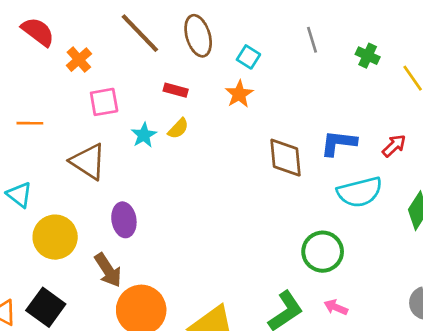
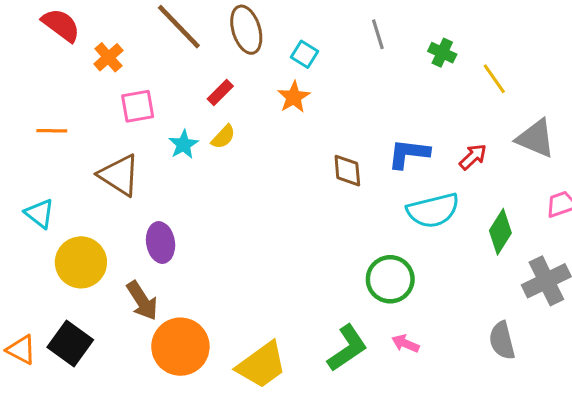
red rectangle: (176, 90) -> (220, 92), turned -60
brown diamond: (286, 158) -> (347, 171), size x0.7

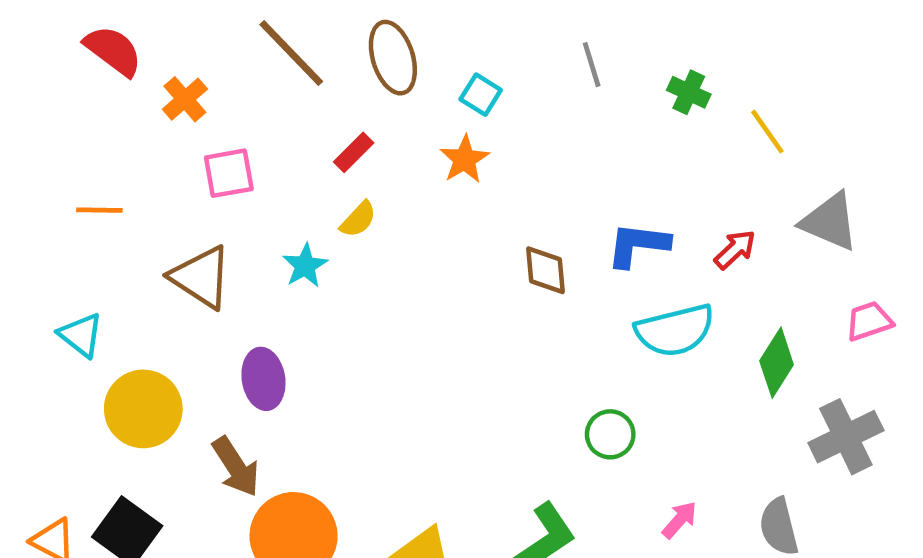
cyan star: (183, 145) -> (305, 266), moved
green circle: (390, 279) -> (610, 434), size x0.7
pink arrow: (405, 344) -> (679, 520), moved, turned 108

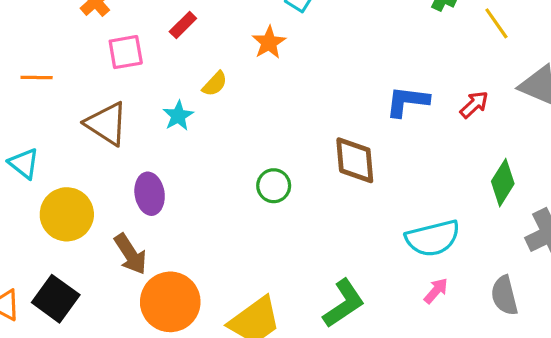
red rectangle: (354, 152) -> (183, 25), moved
orange star: (465, 159) -> (269, 43), moved
brown diamond: (545, 270) -> (355, 160), moved, size x1.4
cyan semicircle: (675, 330) -> (433, 238), moved
green circle: (610, 434) -> (274, 186), moved

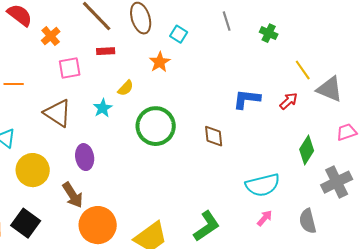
yellow line: (496, 23) -> (303, 70), moved
red rectangle: (183, 25) -> (106, 51), turned 42
brown diamond: (355, 160) -> (214, 136), size x0.7
green circle: (274, 186) -> (156, 126), moved, size x1.8

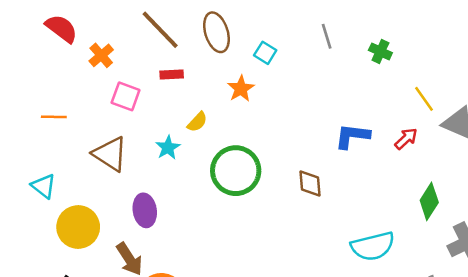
pink square: (70, 68) -> (126, 96), turned 30

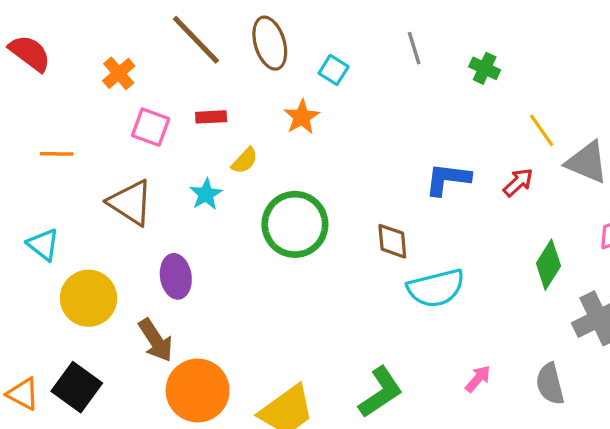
red semicircle: (61, 28) -> (30, 53), moved
red rectangle: (172, 75) -> (211, 117), moved
cyan semicircle: (373, 246) -> (436, 288), moved

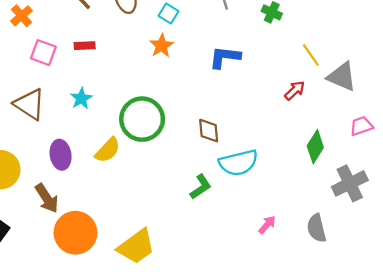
orange star: (302, 117) -> (162, 46), moved
yellow semicircle: (245, 161) -> (108, 150), moved, size x1.4
blue L-shape: (448, 179) -> (225, 57), moved
green L-shape: (381, 392) -> (201, 187), moved, size x0.7

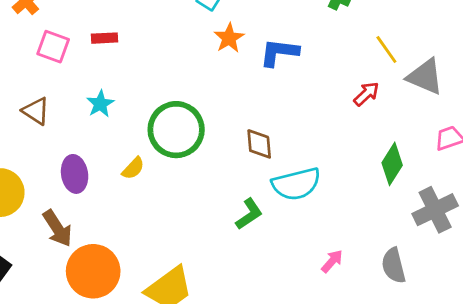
orange star: (162, 46) -> (229, 38), moved
brown triangle: (30, 104) -> (36, 111), size x0.7
yellow semicircle: (108, 150) -> (133, 168), size x0.7

